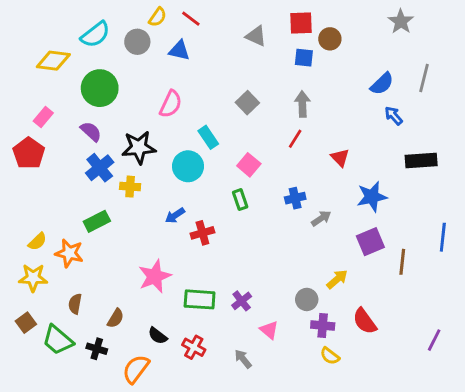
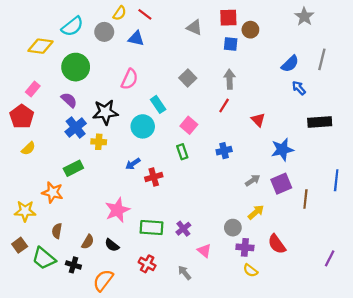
gray arrow: (321, 218) -> (253, 180), moved
yellow semicircle: (37, 242) -> (28, 148), moved
black semicircle: (158, 336) -> (112, 245), moved

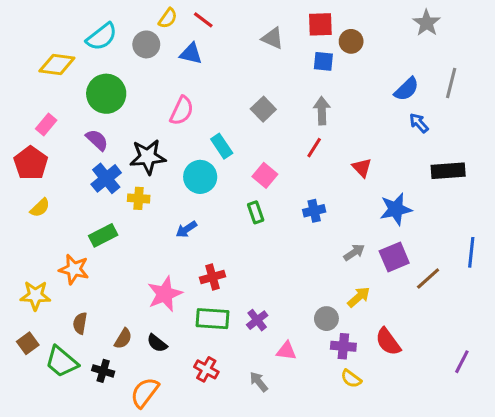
red cross: (154, 177) -> (212, 277), moved
brown line: (305, 199) -> (428, 279), turned 42
pink triangle: (204, 251) -> (286, 351), turned -32

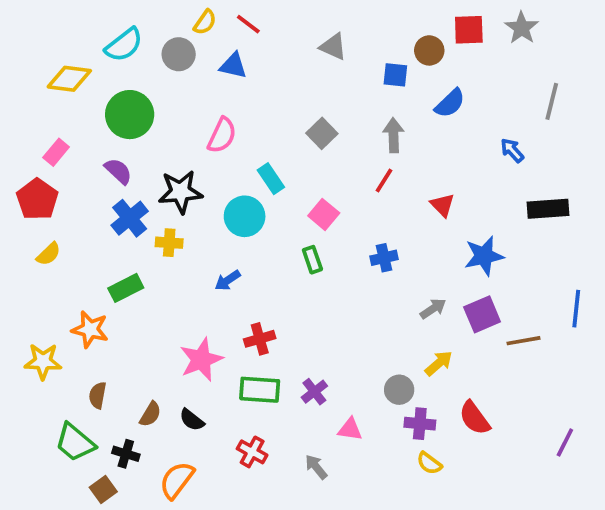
red square: (320, 24) -> (469, 30), moved
blue semicircle: (407, 89) -> (450, 103), moved
brown line: (428, 279) -> (523, 341), turned 32
brown square: (28, 343) -> (103, 490), moved

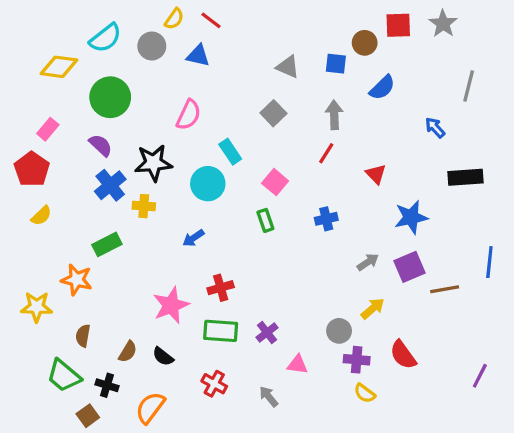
gray triangle: (333, 47) -> (288, 67), moved

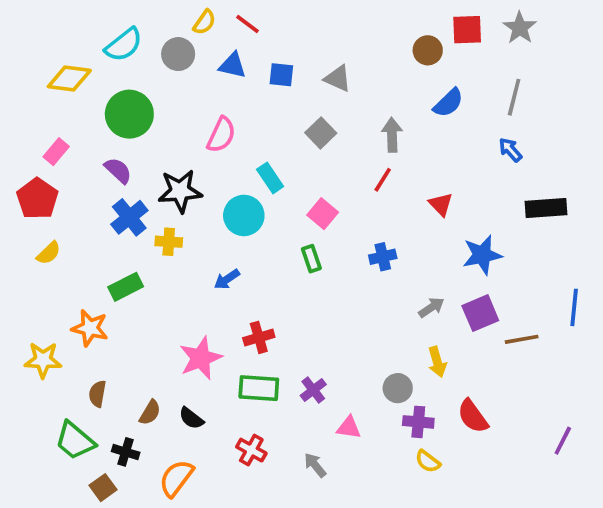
blue square: (336, 64) -> (281, 75), moved
gray line: (469, 86) -> (514, 97), moved
yellow arrow: (373, 308) -> (437, 362), turned 115

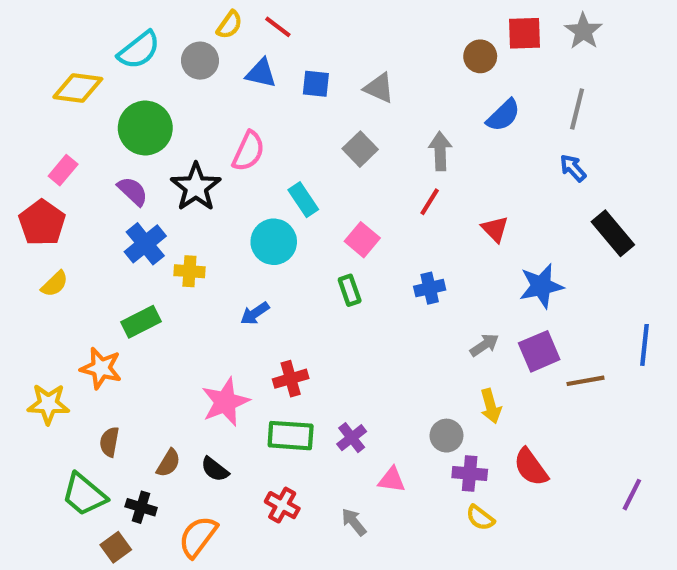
black star: (180, 191) -> (196, 187), moved, turned -30
black rectangle: (546, 208) -> (613, 233), turned 54

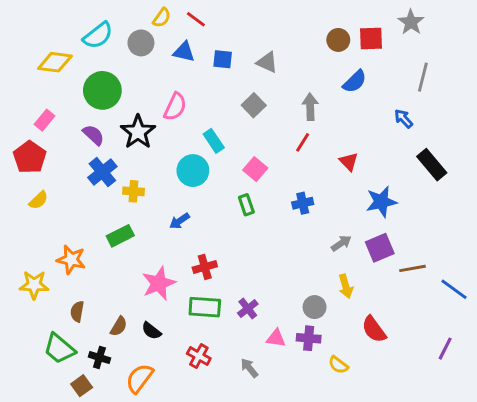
red square: (524, 33) -> (371, 38), moved
gray line: (577, 109) -> (423, 77), moved
green rectangle: (141, 322) -> (120, 236), moved
blue line: (645, 345) -> (454, 289), moved, turned -60
purple cross: (470, 473) -> (309, 338), moved

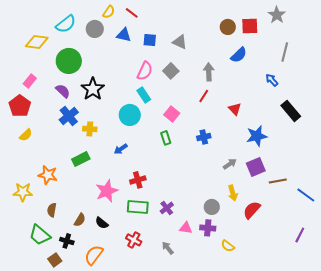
pink semicircle: (175, 107) -> (145, 71), moved
red semicircle: (374, 329) -> (252, 210), moved, turned 78

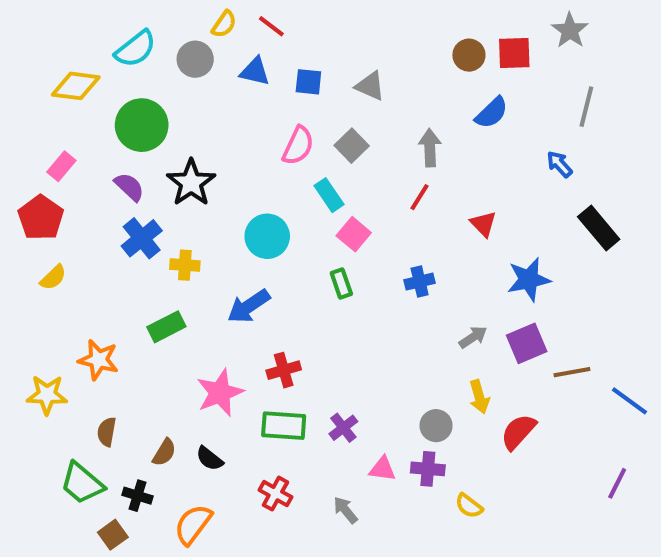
cyan rectangle: (144, 95) -> (329, 195), moved
blue arrow: (121, 149) -> (249, 306), size x1.5

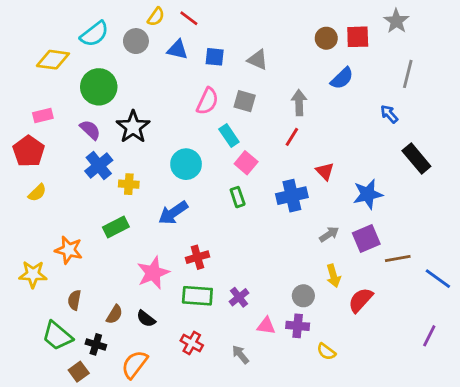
gray square: (352, 146) -> (245, 101), turned -30
pink rectangle: (61, 166) -> (43, 115), turned 36
red triangle: (483, 224) -> (325, 171), moved
blue cross: (420, 282) -> (292, 196), size x1.5

